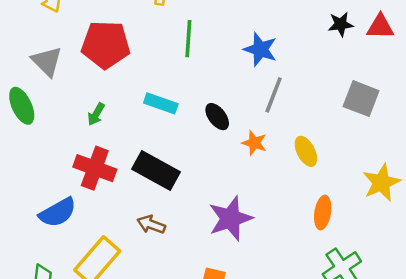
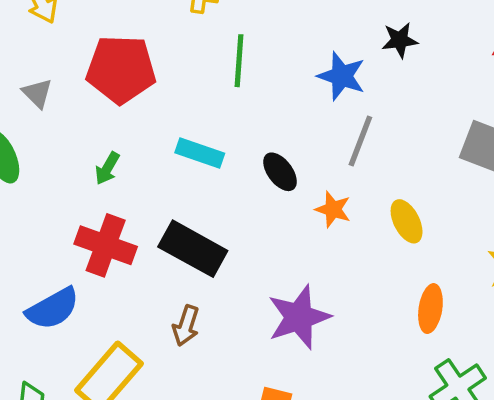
black star: (341, 24) -> (400, 40), moved
gray triangle: (47, 61) -> (37, 93), size x0.7
brown arrow: (151, 224) -> (186, 326), turned -92

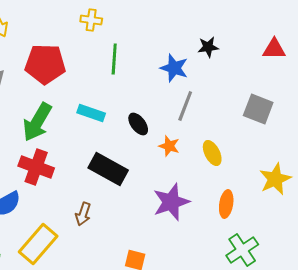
green arrow: (107, 168) -> (37, 122), size x2.0
black rectangle: (193, 249) -> (108, 169), moved
purple star: (299, 317) -> (171, 202), moved

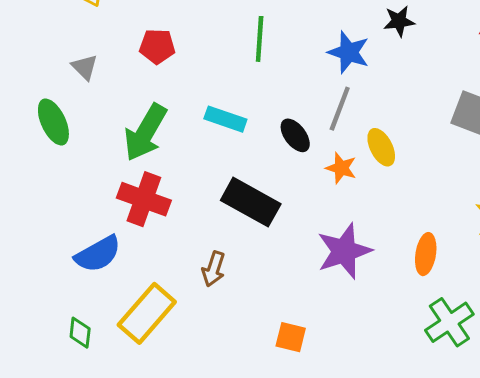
red pentagon: (45, 64) -> (157, 46), size x0.6
gray line: (185, 106) -> (340, 109), moved
yellow ellipse: (212, 153) -> (381, 147), moved

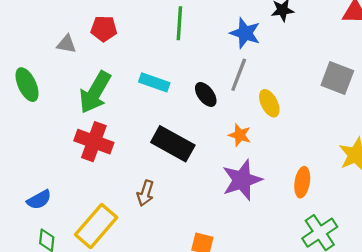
gray triangle: (85, 67) -> (66, 44), moved, turned -35
orange star: (341, 168) -> (240, 135), moved
blue semicircle: (98, 254) -> (39, 200), moved, size x0.7

